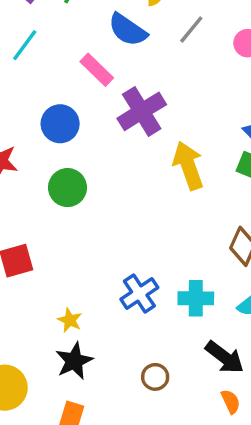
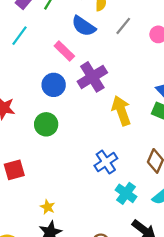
blue circle: (60, 124) -> (54, 85), moved
blue cross: (139, 293) -> (106, 162), moved
cyan cross: (196, 298) -> (126, 193), turned 35

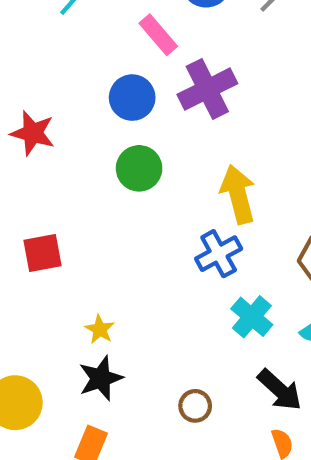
yellow arrow: (121, 111) -> (238, 194), moved
green circle: (46, 124) -> (139, 168), moved

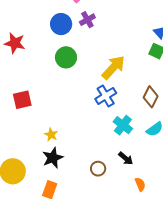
purple cross: (207, 89) -> (87, 20), moved, size x0.6
yellow arrow: (238, 194) -> (113, 67), turned 60
black arrow: (280, 390) -> (126, 158), moved, size x0.7

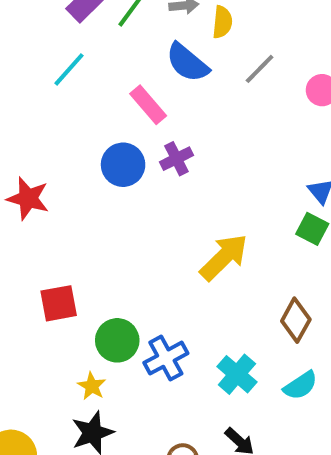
green circle: (66, 57) -> (117, 340), moved
blue cross: (106, 96) -> (166, 358), moved
red square: (22, 100) -> (59, 303), moved

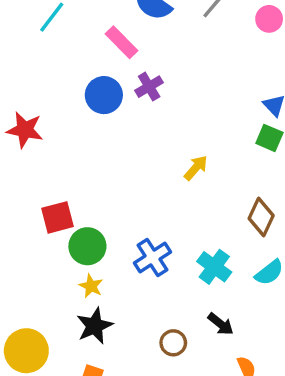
yellow arrow: (224, 257) -> (196, 168), size x0.6
green circle: (117, 340) -> (87, 246), moved

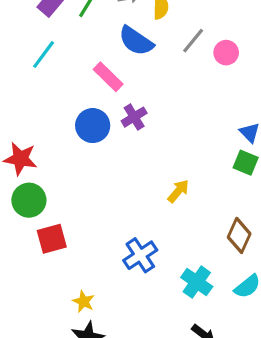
pink circle: (269, 19) -> (226, 53), moved
green circle: (87, 246) -> (29, 200), moved
blue cross: (153, 257) -> (140, 255), moved

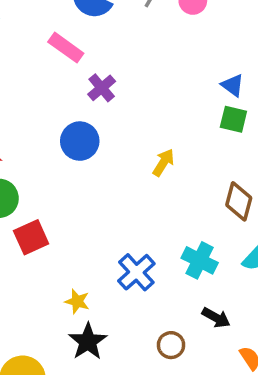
blue circle: (93, 126) -> (80, 141), moved
blue cross: (140, 255) -> (136, 272), moved

